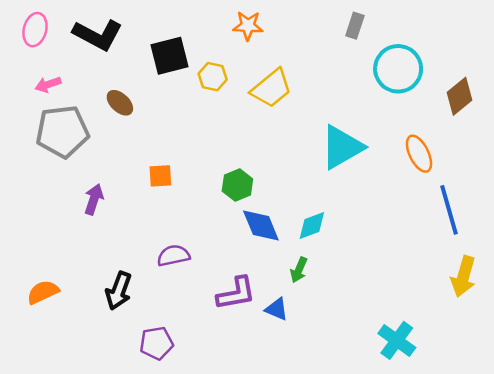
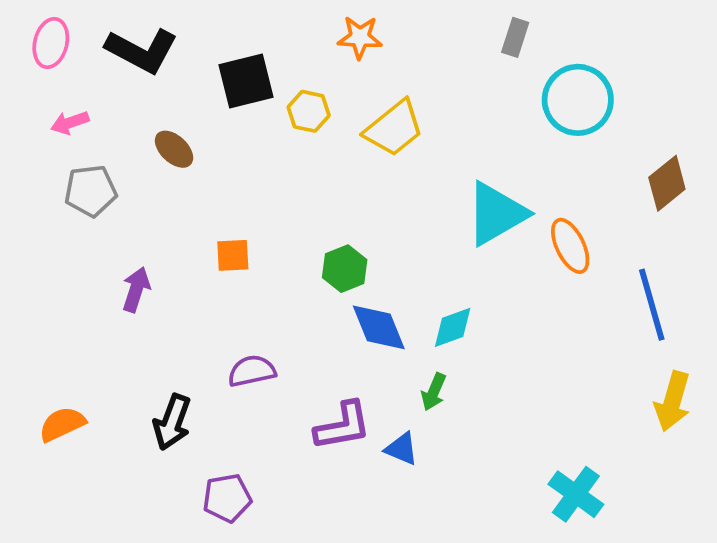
brown diamond: (459, 96) -> (667, 183), moved
gray pentagon: (62, 131) -> (91, 191), size x0.7
orange ellipse: (419, 154) -> (570, 246), moved

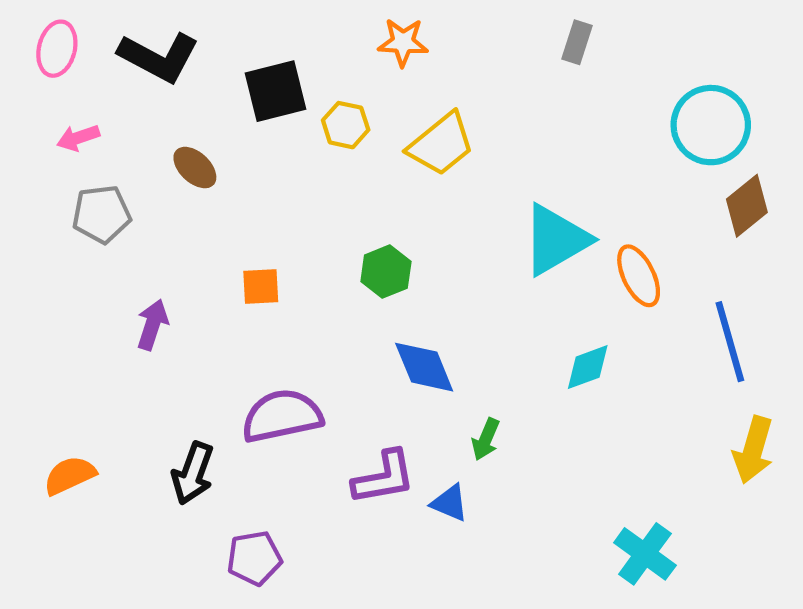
cyan circle: (578, 100) -> (711, 125), moved
green hexagon: (345, 269) -> (386, 272), moved
cyan diamond: (453, 327) -> (588, 367), moved
purple semicircle: (252, 371) -> (282, 416), size x1.5

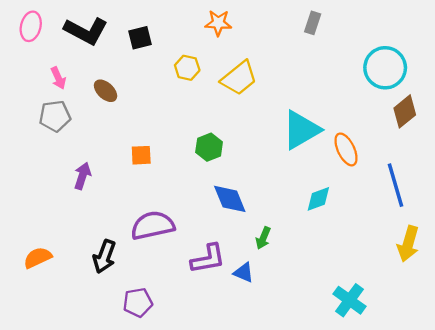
black square: (276, 91) -> (140, 38), moved, size x0.7
pink arrow: (78, 138) -> (58, 78), moved, turned -95

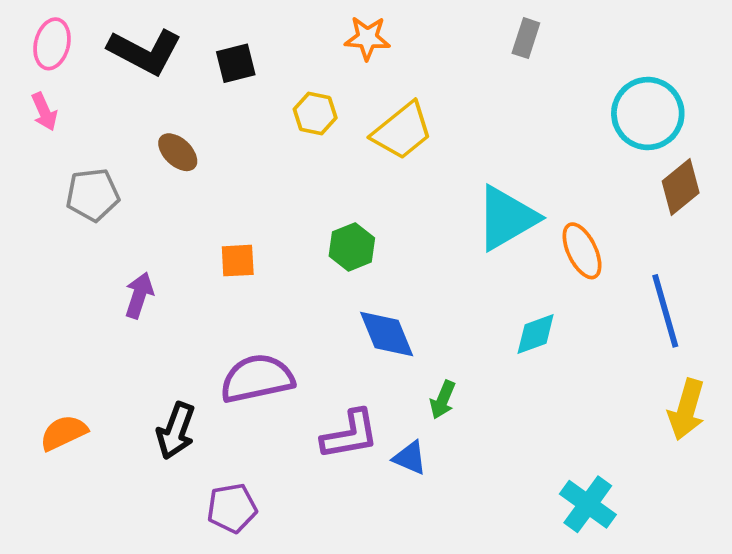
pink arrow: (58, 78) -> (44, 112), moved

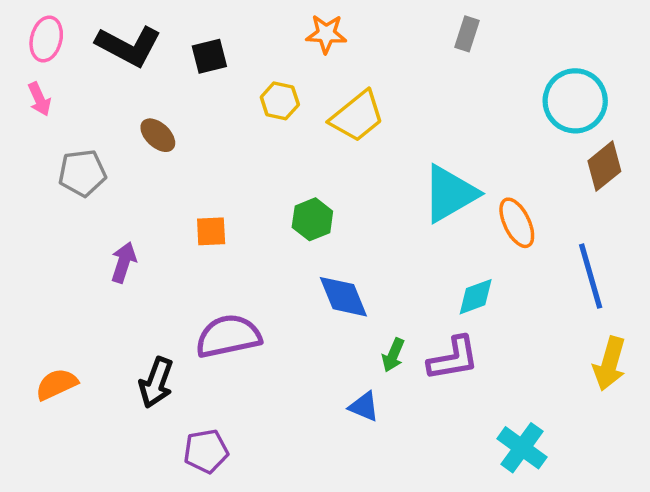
purple L-shape: (350, 435) -> (453, 358), moved

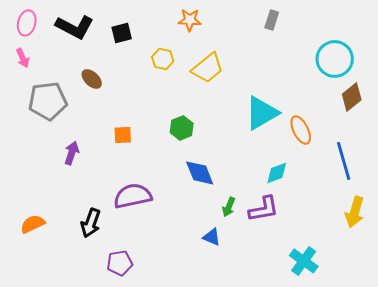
gray pentagon: (82, 173) -> (48, 101), size x1.4

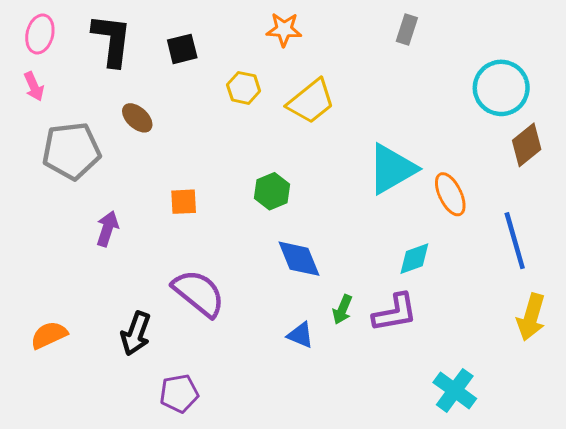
black L-shape: (75, 27) -> (112, 40), turned -111
purple semicircle: (133, 196) -> (199, 293), turned 51
blue triangle: (212, 237) -> (300, 335), moved

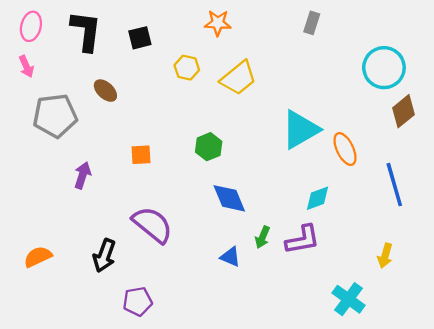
yellow arrow: (531, 317) -> (385, 256), moved, size x0.7

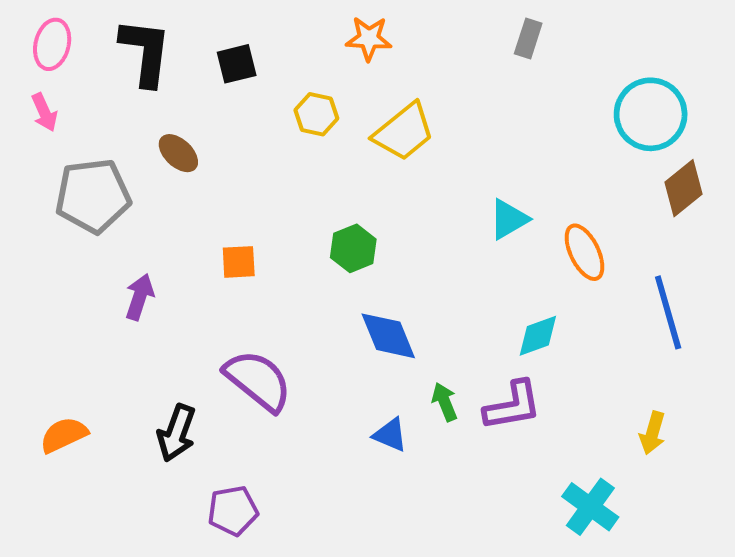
cyan triangle: (300, 130) -> (509, 219), size x0.6
green arrow: (262, 237) -> (445, 402), turned 135

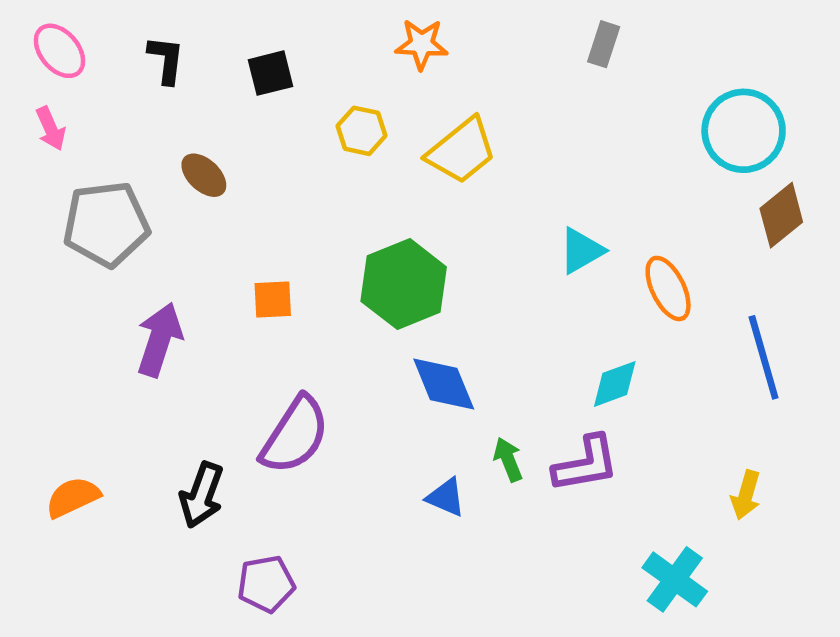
pink ellipse: (52, 44) -> (59, 51), turned -54
black L-shape: (145, 52) -> (166, 60), size x0.6
green hexagon: (353, 248) -> (404, 284), size x1.6
purple arrow: (140, 297) -> (159, 340), size x1.4
purple semicircle: (258, 380) -> (295, 435), turned 84

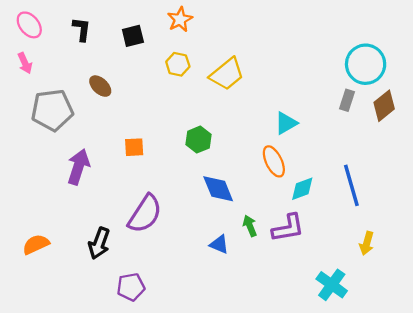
orange star: (422, 44) -> (180, 19), moved, turned -30
gray rectangle: (604, 44) -> (347, 100), moved
green hexagon: (404, 284) -> (199, 140), size x0.6
orange ellipse: (668, 288) -> (274, 161), moved
blue line: (764, 357) -> (351, 185), moved

